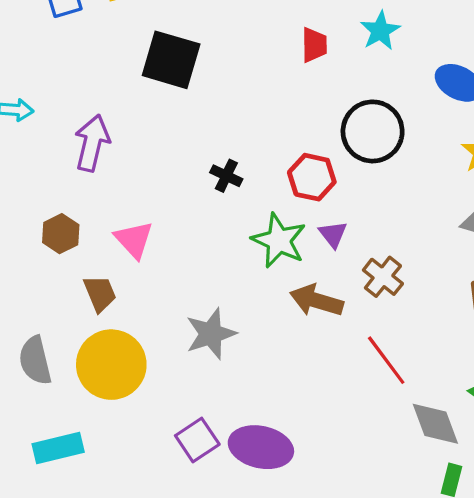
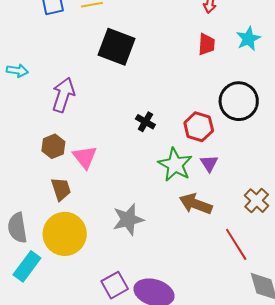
brown hexagon: (61, 234) -> (53, 146), moved
brown cross: (383, 277) -> (257, 201), moved
cyan rectangle: (58, 448) -> (27, 266), moved, turned -44

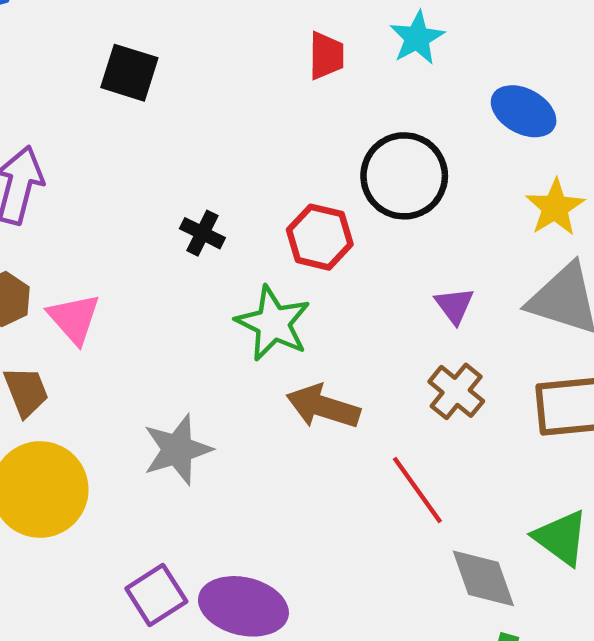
black square: (117, 47) -> (129, 73), size x0.7
purple triangle: (209, 163) -> (454, 306), moved

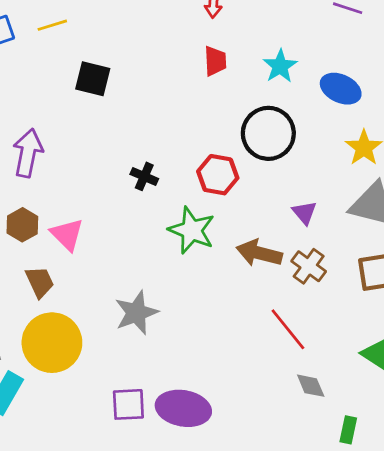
cyan star: (417, 38) -> (280, 66), moved
brown arrow: (323, 407) -> (259, 253), moved
gray diamond: (483, 578) -> (311, 386), moved, size x0.7
purple square: (156, 595) -> (128, 404), turned 33

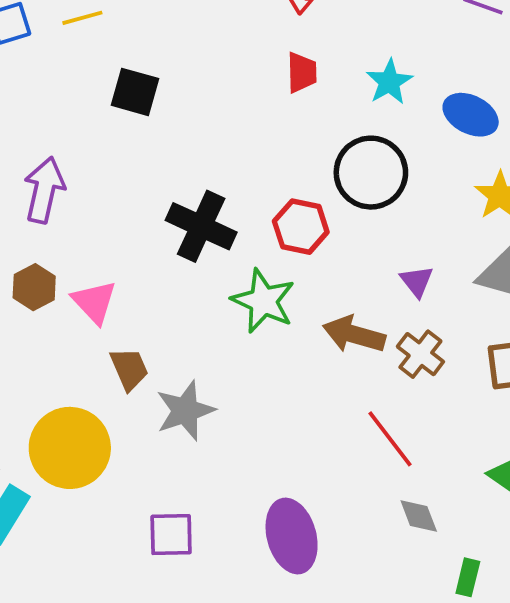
black cross: (144, 176) -> (201, 226), size x1.8
brown trapezoid: (40, 282) -> (129, 369), moved
purple ellipse: (183, 408) -> (292, 536), moved, turned 63

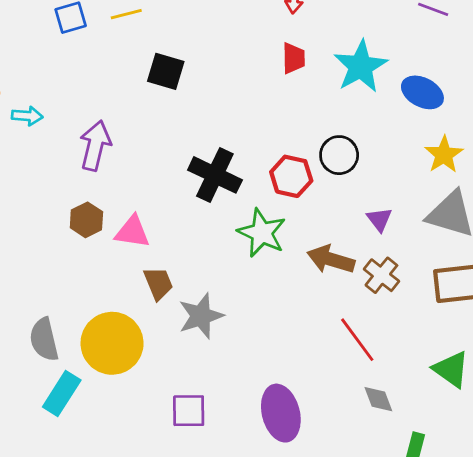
cyan star: (389, 82) -> (361, 66), size x1.5
black circle: (371, 173) -> (339, 155), moved, size x0.7
pink triangle: (94, 302) -> (132, 232), turned -39

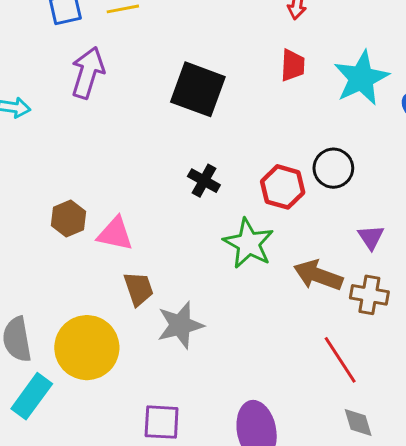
black square: (166, 71) -> (198, 89), moved, size x1.4
purple arrow: (95, 146) -> (88, 73), moved
black cross: (215, 175) -> (204, 181), size x0.6
brown cross: (381, 275) -> (369, 295), turned -32

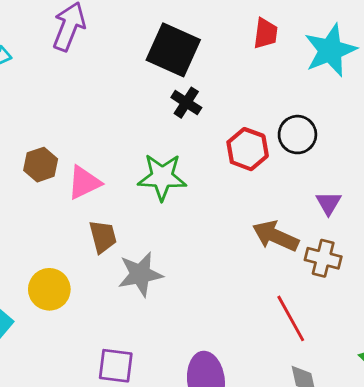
black cross: (204, 181) -> (186, 103), moved
pink triangle: (115, 234) -> (84, 182), turned -42
green star: (249, 243) -> (162, 177), moved, turned -30
yellow circle: (87, 348) -> (49, 289), size x0.7

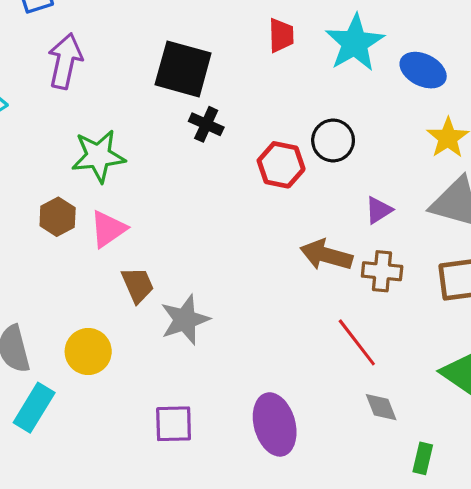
green star: (162, 177) -> (98, 156), moved
purple triangle: (329, 203) -> (379, 210), turned 36

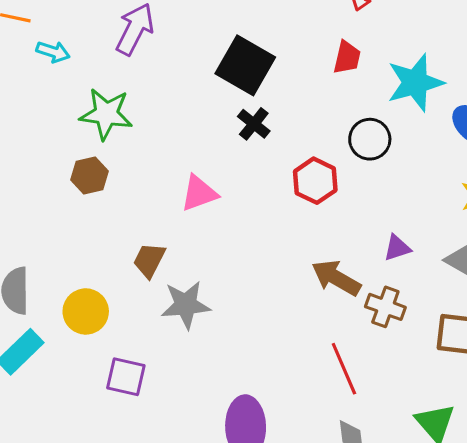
black circle: (333, 140) -> (370, 139), moved
green star: (98, 156) -> (106, 114), moved
pink triangle: (108, 229) -> (199, 193), moved
brown trapezoid: (138, 285) -> (149, 260), turned -144
purple square: (174, 424) -> (126, 377), moved

